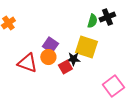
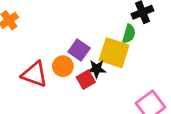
green semicircle: (92, 21) -> (129, 34), moved
purple square: (50, 45) -> (79, 50), moved

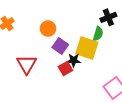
orange circle: (63, 66) -> (48, 29), moved
red triangle: (35, 74) -> (27, 64), turned 40

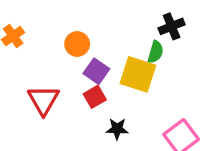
black star: (74, 60) -> (117, 129), moved
red square: (65, 68) -> (95, 97), moved

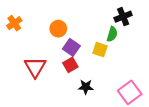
yellow square: (138, 74) -> (100, 50), size x0.6

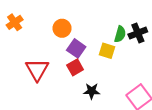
black cross: (123, 17) -> (138, 33), moved

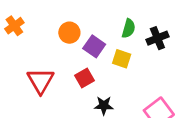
green semicircle: (120, 34) -> (129, 28), moved
purple square: (76, 48) -> (94, 46), moved

